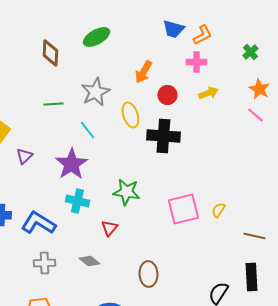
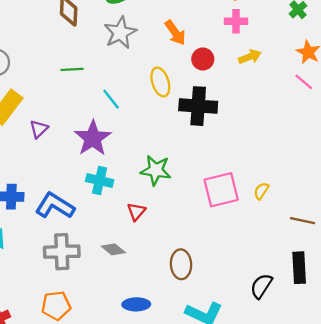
orange arrow: (143, 72) -> (175, 33), turned -65
gray star: (95, 92) -> (120, 33), moved
gray cross: (44, 263) -> (62, 252), size x1.4

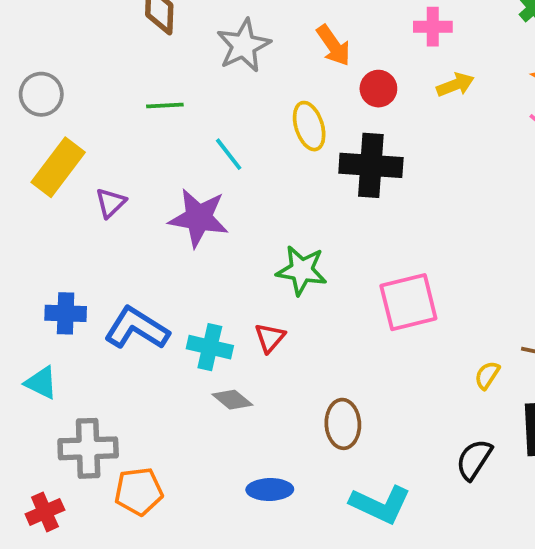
purple star: (93, 138) -> (199, 218), turned -30
cyan cross: (100, 181) -> (210, 347), moved
yellow semicircle: (261, 191) -> (487, 375), moved
gray cross: (62, 252) -> (88, 448), moved

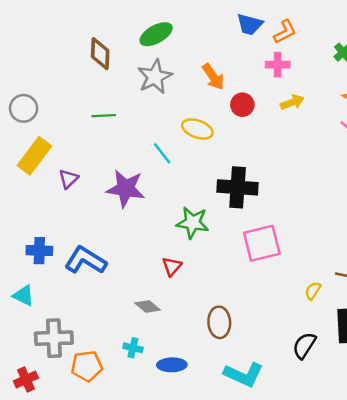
yellow ellipse: (309, 126) -> (197, 129), turned -52
cyan line: (229, 154) -> (162, 153), moved
black cross: (371, 165) -> (238, 187), moved
cyan cross: (210, 347) -> (133, 348), moved, size x0.7

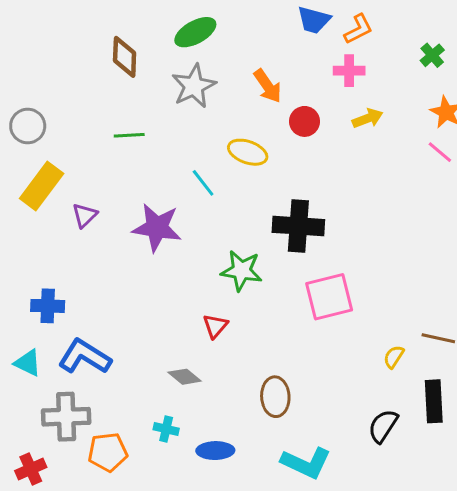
blue L-shape: (86, 260) -> (85, 357), moved

